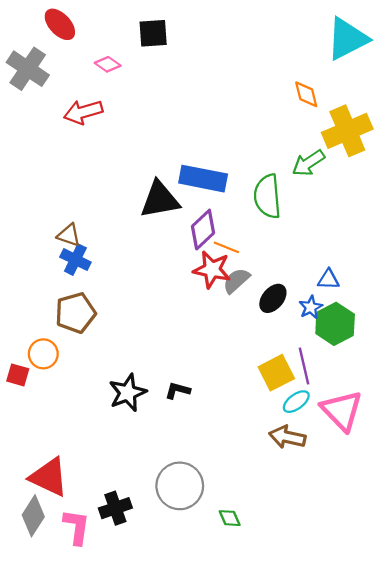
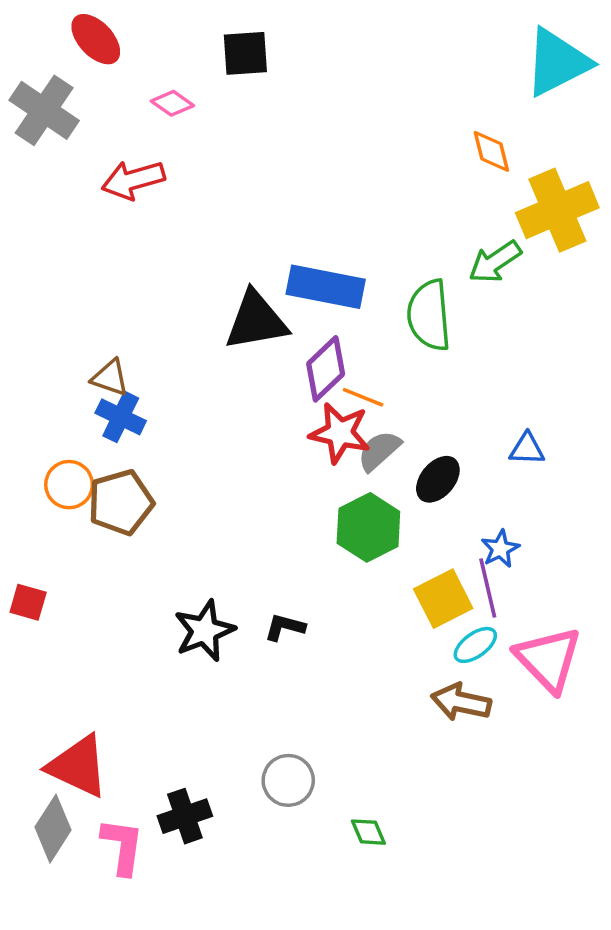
blue star: (311, 307) -> (500, 549), moved
green hexagon: (335, 324) -> (368, 527), moved
orange circle: (43, 354) -> (69, 485), moved
gray circle: (180, 486) -> (288, 780), size x0.7

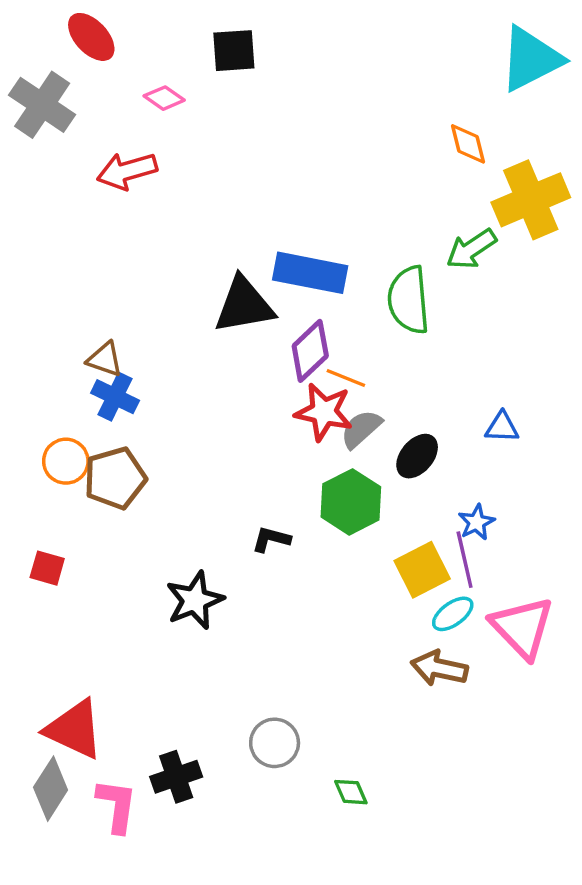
red square: (28, 602) -> (47, 568), moved
black L-shape: (285, 627) -> (271, 539), moved

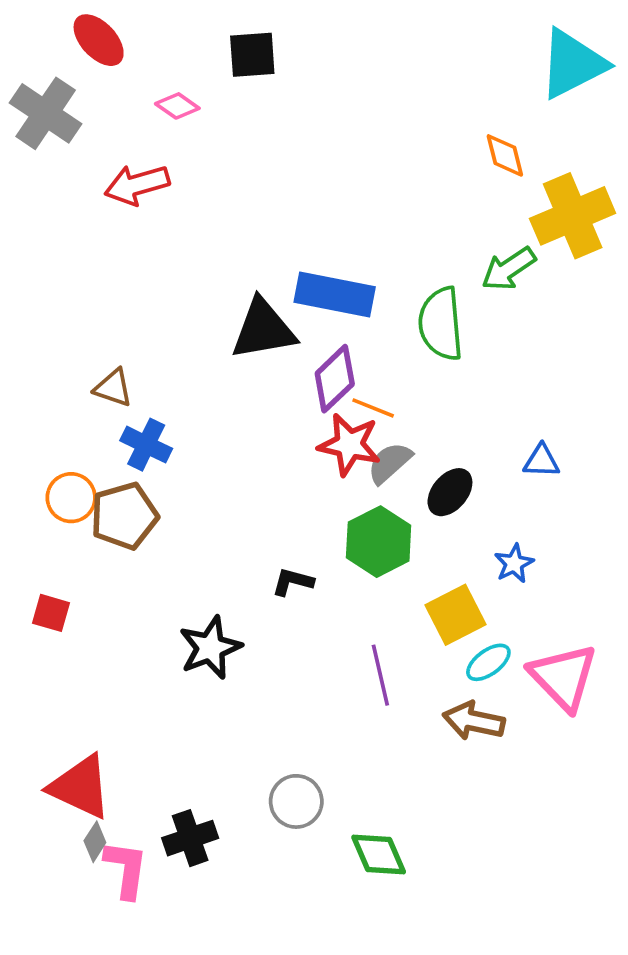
blue cross: (115, 397) -> (146, 445), moved
purple line: (465, 560) -> (380, 675), moved
gray diamond: (51, 789) -> (95, 842), moved, size x0.6
green diamond: (351, 792) -> (379, 855), size x1.5

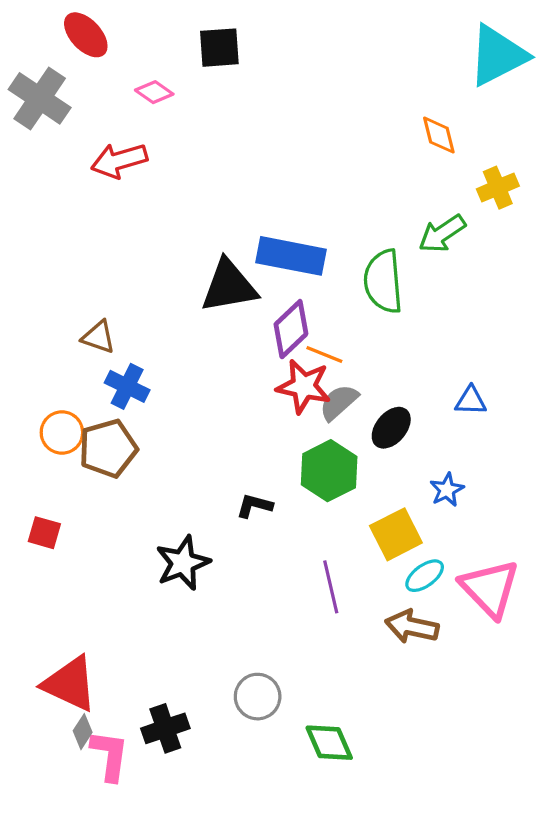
yellow cross: (573, 216) -> (498, 188), size x0.6

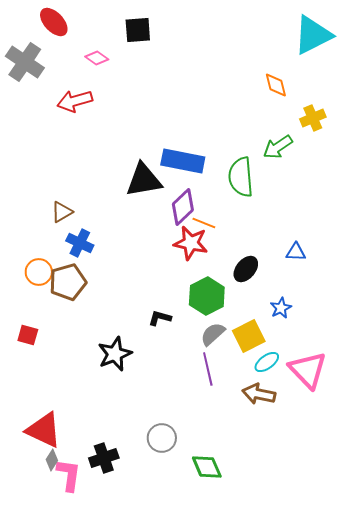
brown triangle: (99, 337) -> (62, 212), turned -50
gray semicircle: (339, 402) -> (213, 334), moved

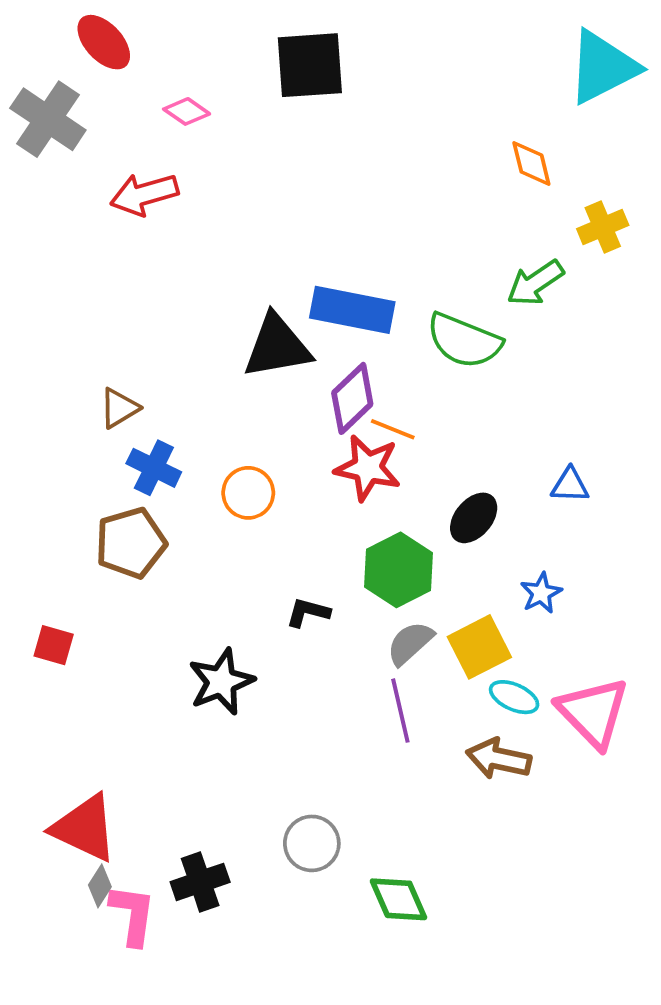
black square: (138, 30) -> (310, 65), moved, size x1.4
green semicircle: (241, 177) -> (464, 341), turned -63
orange circle: (39, 272) -> (248, 493), moved
cyan ellipse: (267, 362) -> (514, 697), turned 60

